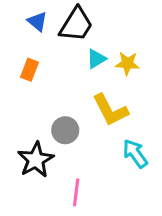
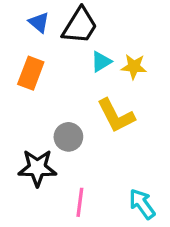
orange rectangle: (30, 70) -> (31, 73), size x1.4
cyan arrow: (135, 154) -> (142, 204), moved
black star: (36, 160) -> (37, 168), turned 30

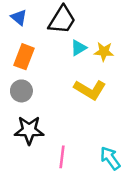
blue triangle: (39, 22) -> (19, 17), moved
yellow L-shape: (116, 116) -> (90, 90), turned -32
gray circle: (68, 137) -> (21, 91), moved

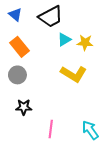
black trapezoid: (62, 20) -> (51, 17), turned 30
orange rectangle: (24, 57) -> (20, 47), turned -60
black star: (29, 130) -> (24, 107), size x0.7

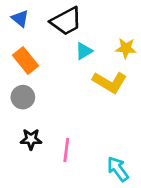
yellow star: (85, 43) -> (126, 48), moved
yellow L-shape: (74, 74) -> (110, 82), moved
pink line: (51, 129) -> (66, 150), moved

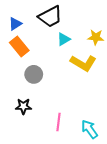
blue triangle: (20, 18) -> (15, 24), moved, turned 48
gray circle: (23, 97) -> (34, 74), moved
pink line: (66, 150) -> (59, 122), moved

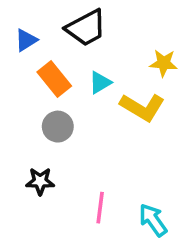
cyan triangle: (64, 39) -> (100, 82), moved
orange rectangle: (19, 46) -> (54, 79), moved

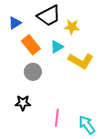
yellow star: (164, 63) -> (72, 27), moved

